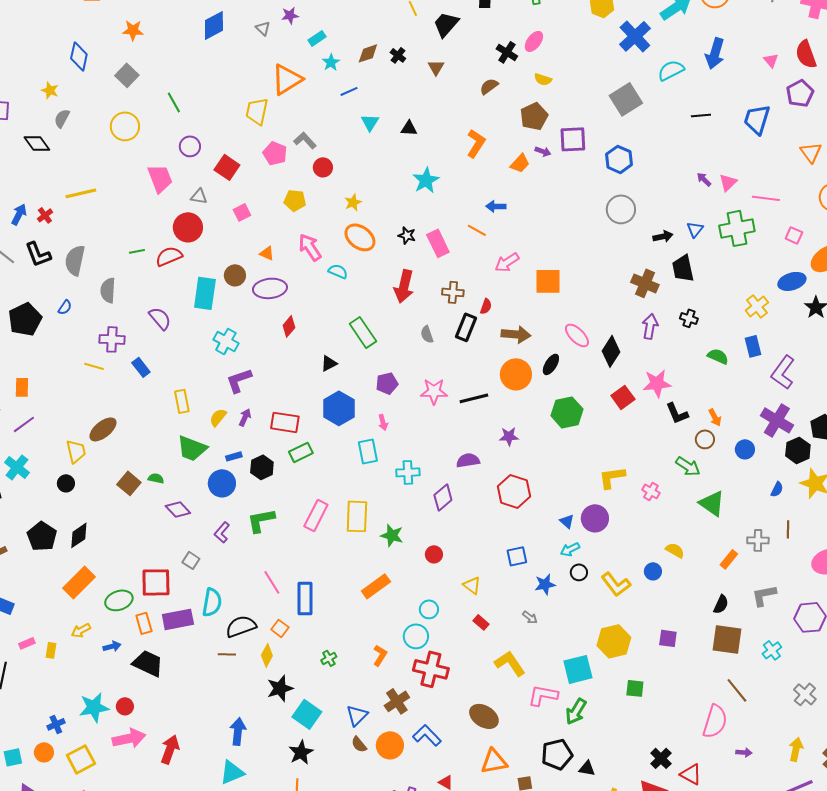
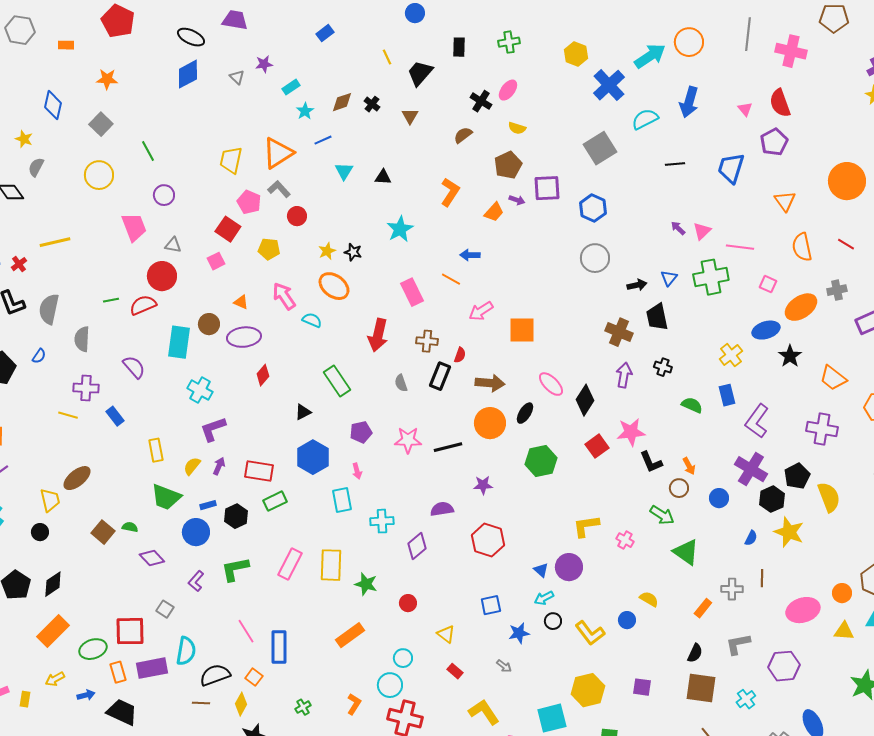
orange triangle: (287, 79) -> (278, 153), moved
red square: (227, 167) -> (228, 229), moved
black star: (407, 235) -> (353, 252), moved

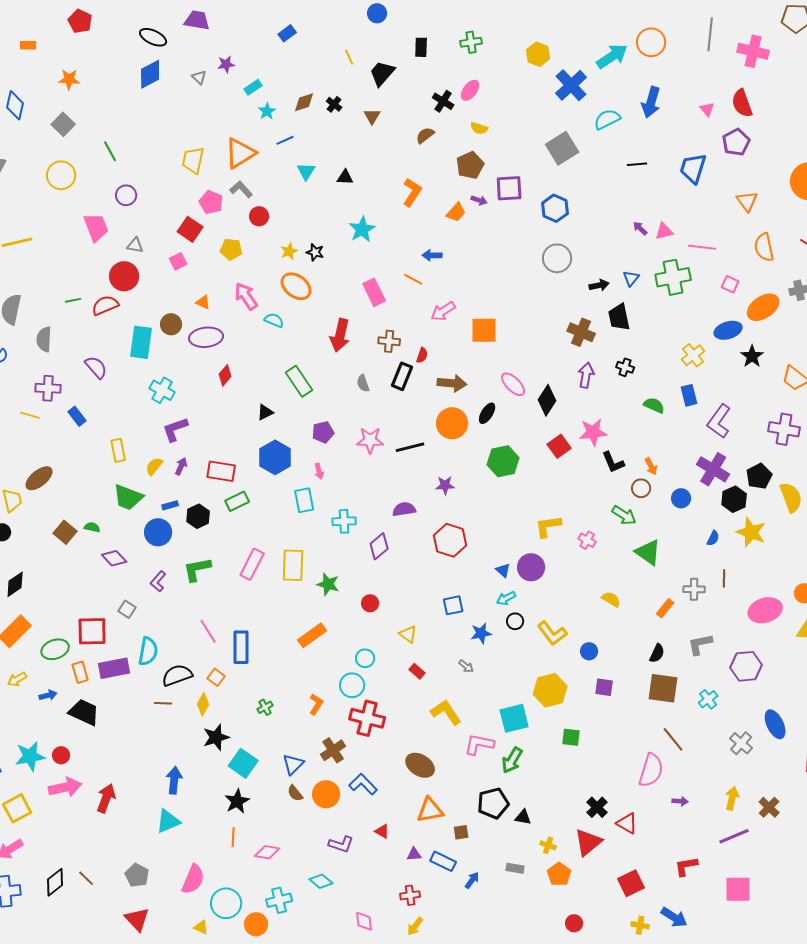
red pentagon: (118, 21) -> (80, 21), size x0.7
pink triangle: (702, 231) -> (664, 231), turned 30
blue circle: (627, 620) -> (589, 651), moved

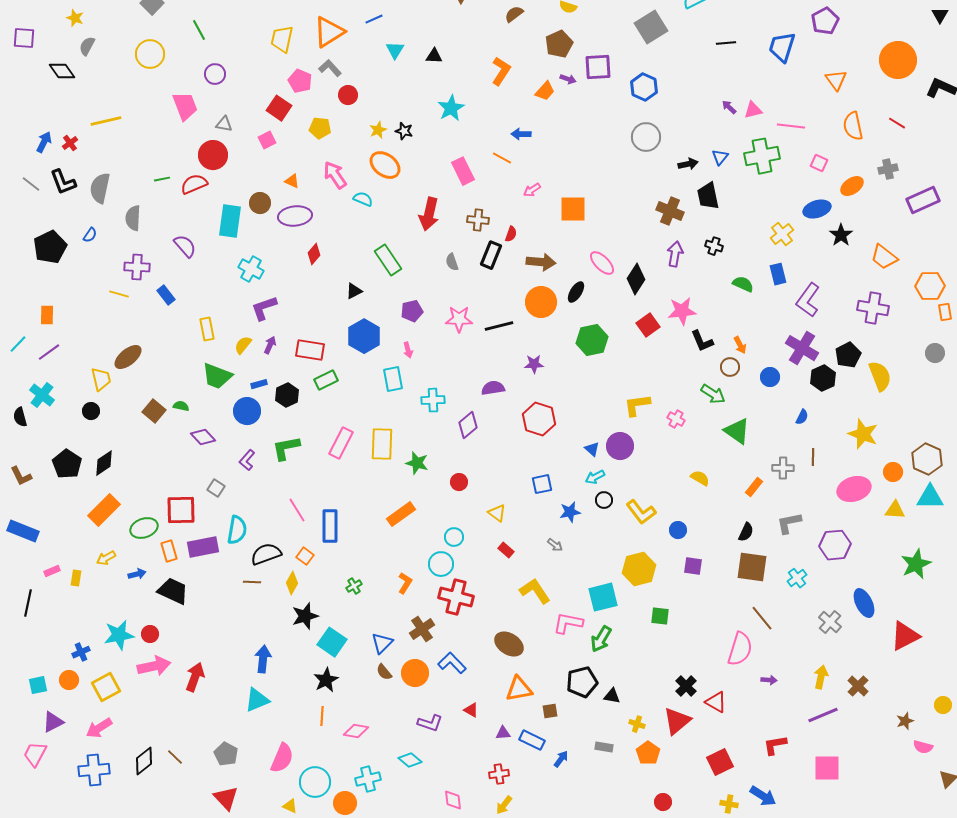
orange ellipse: (763, 307) -> (852, 186), size x0.7
pink arrow: (443, 311) -> (532, 190), size x0.7
yellow star: (751, 532) -> (863, 434), moved

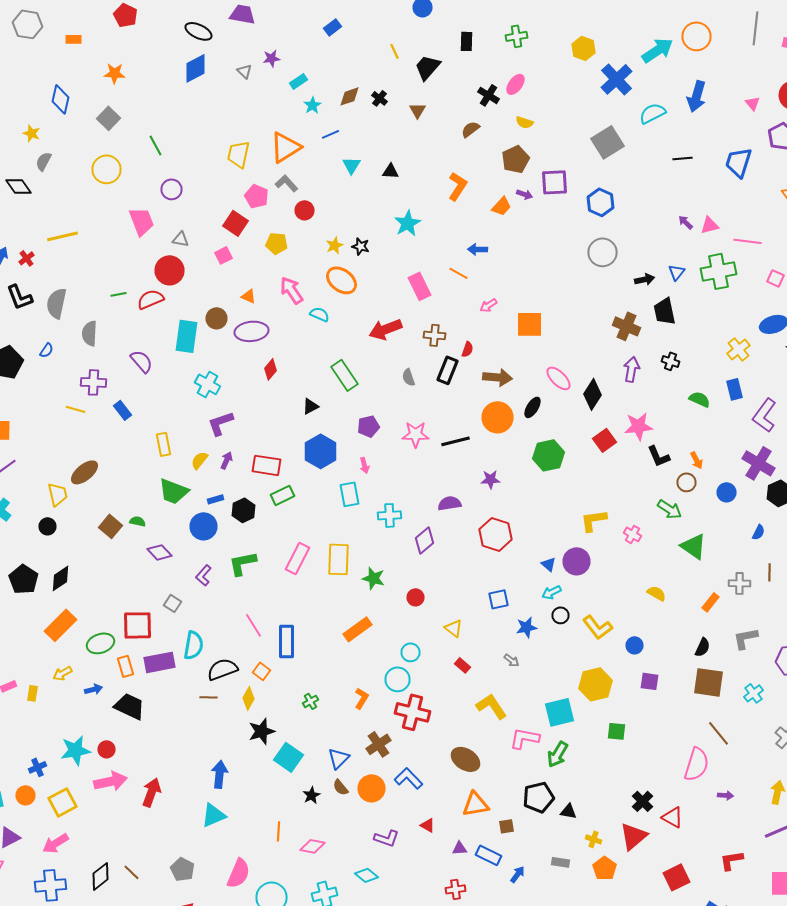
red arrow: (429, 214) -> (386, 329), turned 56
black star: (326, 680) -> (312, 795), moved, size x0.7

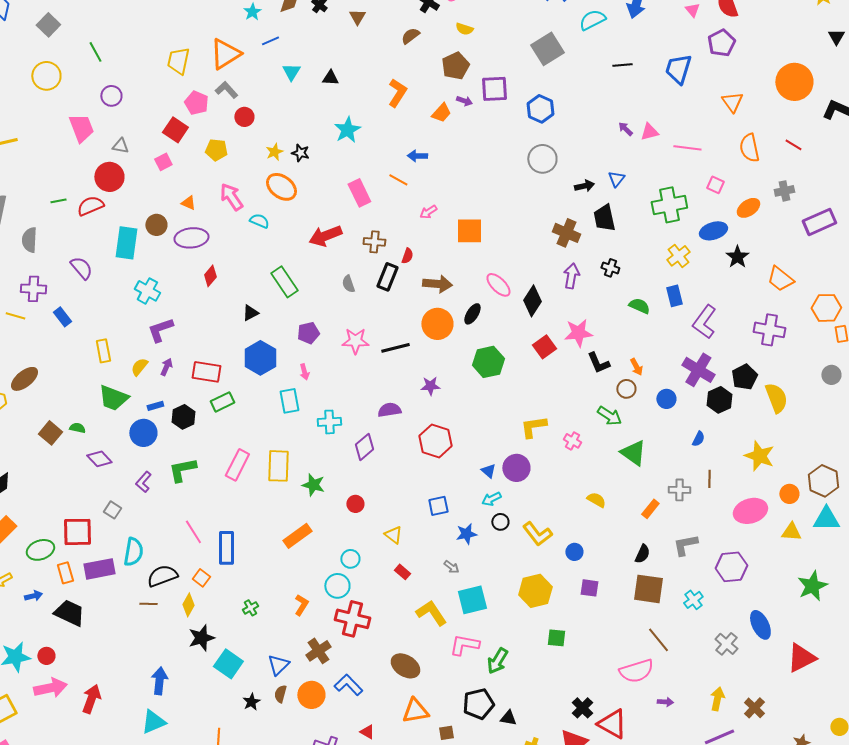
green cross: (718, 271) -> (669, 205), moved
cyan square: (560, 712) -> (472, 600), moved
pink semicircle: (696, 764) -> (636, 671), turned 56
brown semicircle: (340, 787) -> (280, 694), turned 54
red triangle: (672, 817) -> (612, 724), size x1.4

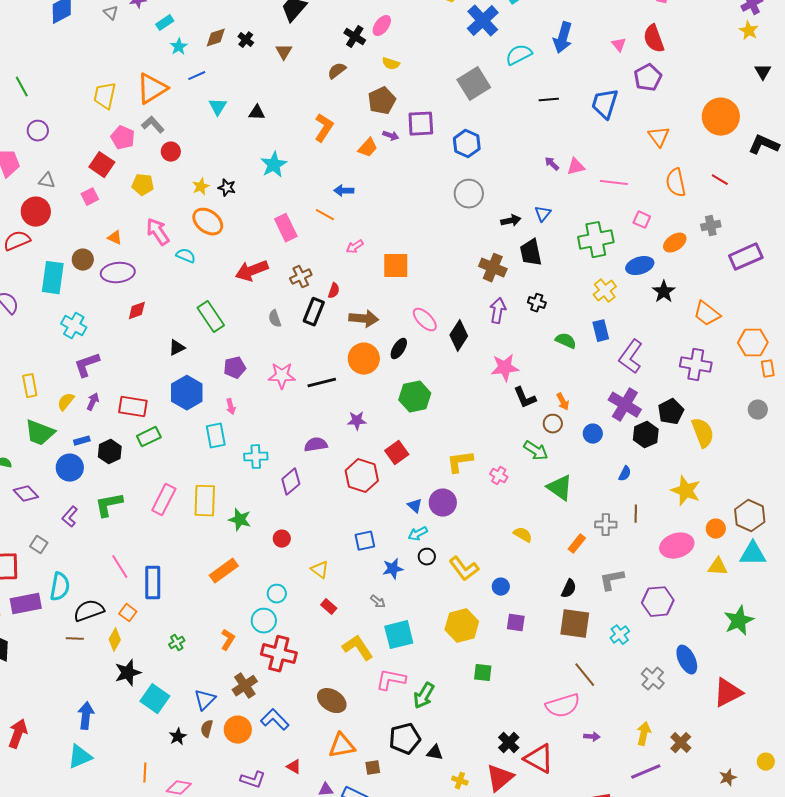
brown cross: (374, 242) -> (301, 277), turned -30
red diamond: (210, 276) -> (137, 311), turned 30
red square: (544, 347) -> (397, 453), moved

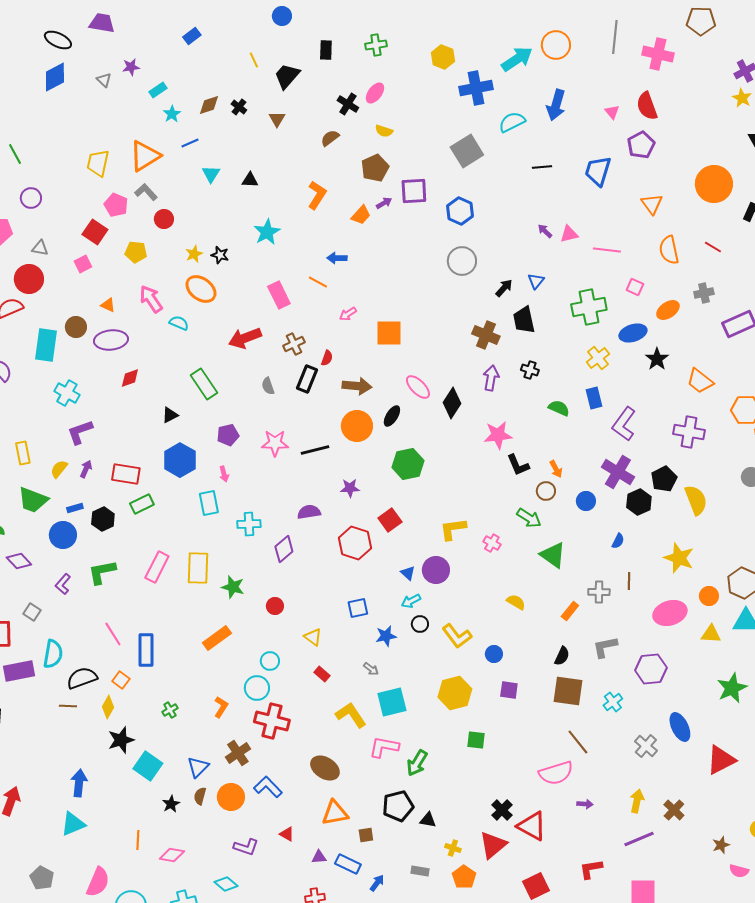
blue cross: (483, 21) -> (476, 88), turned 32
purple arrow: (391, 136) -> (384, 203), turned -49
black arrow: (511, 221) -> (504, 288), turned -36

